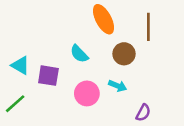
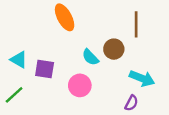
orange ellipse: (104, 19) -> (65, 17), moved
cyan semicircle: (79, 54) -> (90, 57), moved
cyan arrow: (118, 86) -> (142, 78), moved, size x1.5

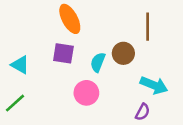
cyan semicircle: (90, 57) -> (98, 62), turned 66
purple square: (45, 69) -> (63, 53), moved

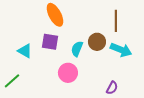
cyan triangle: (20, 65) -> (25, 51), moved
cyan arrow: (154, 85) -> (121, 50), moved

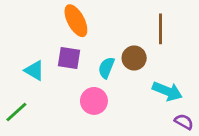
cyan arrow: (121, 50) -> (167, 91), moved
purple semicircle: (112, 88) -> (184, 122), moved, turned -88

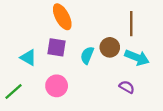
cyan arrow: (167, 91) -> (137, 58), moved
pink circle: (94, 101) -> (57, 86), moved
purple semicircle: (184, 122) -> (127, 87), moved

